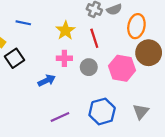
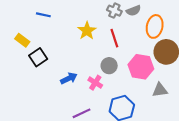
blue line: (23, 23) -> (43, 15), moved
pink cross: (64, 58) -> (95, 83), moved, turned 32
gray triangle: (141, 111) -> (160, 90), moved, turned 42

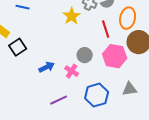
yellow star: (87, 31) -> (72, 16), moved
red line: (114, 38) -> (106, 29), moved
gray triangle: (160, 90) -> (130, 89), moved

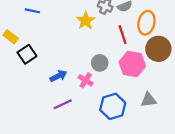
purple line: (59, 100) -> (63, 104), moved

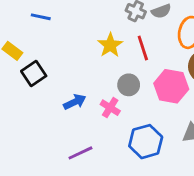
yellow star: (86, 21) -> (110, 45), moved
red line: (123, 35) -> (143, 48), moved
purple line: (63, 104) -> (80, 153), moved

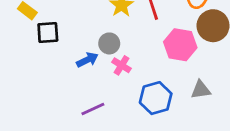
black square: (34, 74) -> (48, 33), turned 30
gray circle: (129, 85) -> (109, 43), moved

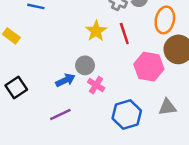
black square: (48, 33) -> (16, 87), moved, turned -30
purple line: (93, 109) -> (60, 115), moved

